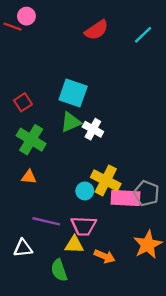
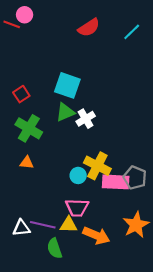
white cross: (93, 129) -> (86, 119), turned 30
purple line: (46, 221) -> (43, 225), moved
orange arrow: (105, 256) -> (96, 235), size x1.4

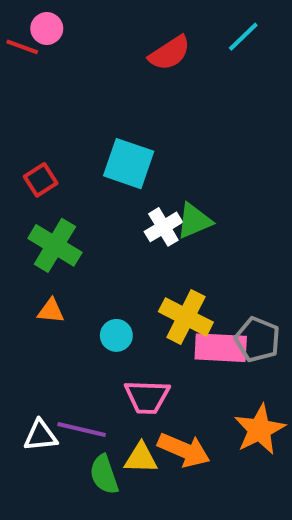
cyan line: (132, 32) -> (243, 37), moved
green triangle: (65, 112) -> (194, 221), moved
cyan circle: (78, 175) -> (116, 335), moved
yellow triangle: (68, 225) -> (141, 458), moved

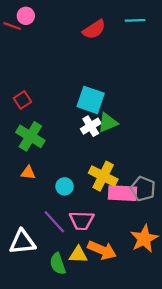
cyan line: (243, 37) -> (135, 20), turned 42
cyan square: (129, 164) -> (91, 100), moved
purple line: (82, 430) -> (54, 222), moved, turned 35
white triangle: (41, 436) -> (22, 242), size x1.4

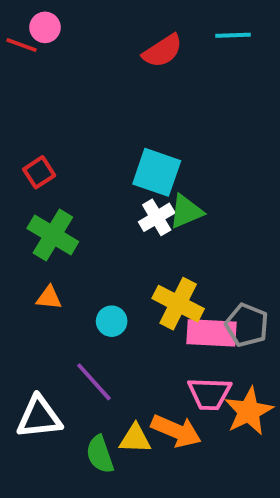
pink trapezoid: (82, 221) -> (210, 394), moved

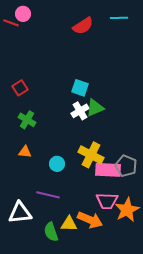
cyan square: (157, 172) -> (80, 88), size x0.7
green cross: (53, 235) -> (27, 120), size x0.7
purple line: (94, 382) -> (48, 195), turned -35

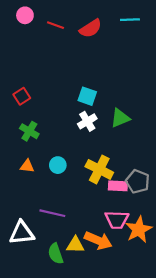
red line: (11, 23) -> (56, 25), moved
green triangle: (95, 108) -> (120, 118), moved
cyan circle: (57, 164) -> (58, 165), moved
pink rectangle: (108, 170) -> (118, 186), size x0.7

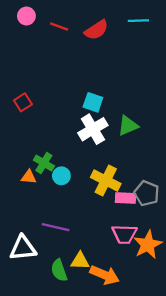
white cross: (87, 121) -> (93, 129), size x1.4
green cross: (29, 131) -> (44, 163), moved
orange arrow: (98, 241) -> (105, 275), moved

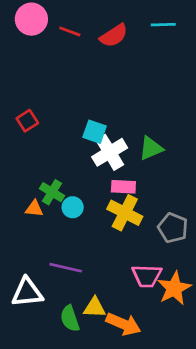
pink circle: (26, 16) -> (31, 19), size x1.5
cyan square: (93, 102) -> (95, 132), moved
pink rectangle: (126, 198) -> (123, 187), moved

